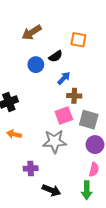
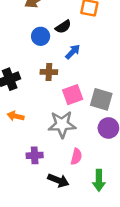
brown cross: (74, 96) -> (49, 72), moved
pink semicircle: (94, 169) -> (76, 157), moved

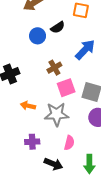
blue arrow: (73, 52) -> (85, 50), moved, size x1.5
brown cross: (49, 72) -> (54, 68), moved, turned -32
orange arrow: (16, 116) -> (28, 106), moved

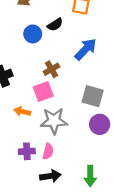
pink square: (66, 88) -> (43, 91), moved
pink semicircle: (69, 143) -> (48, 151), moved
black arrow: (53, 164) -> (50, 176), turned -30

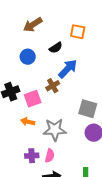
blue circle: (33, 34) -> (28, 57), moved
blue arrow: (86, 49) -> (68, 69), moved
pink square: (43, 91) -> (33, 99), moved

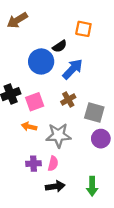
brown arrow: (33, 25) -> (17, 20), moved
blue circle: (28, 57) -> (41, 61), moved, size x1.5
brown cross: (53, 86) -> (68, 99), moved

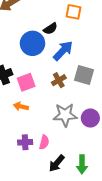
gray square: (94, 113) -> (84, 75), moved
gray star: (58, 135) -> (65, 115), moved
black arrow: (55, 186) -> (57, 163), moved, turned 138

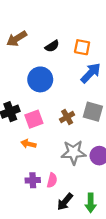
black semicircle: (50, 29) -> (52, 46), moved
blue arrow: (63, 51) -> (91, 73), moved

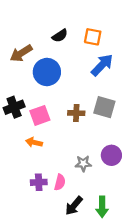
brown arrow: (17, 39) -> (21, 53), moved
brown cross: (67, 117) -> (76, 113), turned 32
gray star: (74, 152) -> (83, 164), moved, size x0.6

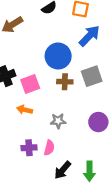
blue circle: (47, 72) -> (58, 56), moved
gray square: (104, 107) -> (92, 76), turned -35
gray star: (83, 164) -> (58, 121), moved

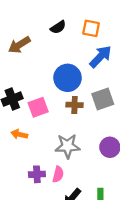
orange arrow: (25, 110) -> (19, 134), moved
gray star: (58, 121) -> (68, 146), size x1.5

